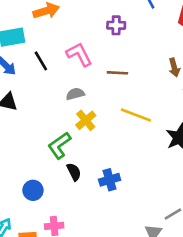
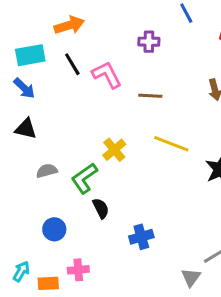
black line: (41, 61) -> (72, 64), moved
gray semicircle: (75, 94) -> (47, 171), moved
blue cross: (110, 180) -> (141, 237), moved

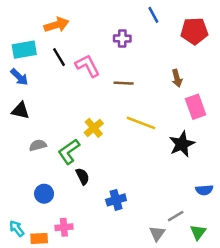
cyan arrow: (21, 271) -> (17, 228), turned -70

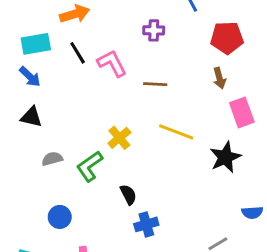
red pentagon: (194, 31) -> (227, 38), moved
black semicircle: (83, 176) -> (128, 195), moved

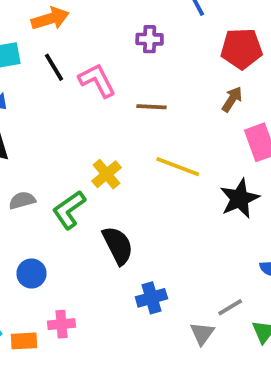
brown arrow: (219, 78) -> (232, 99), turned -132
black semicircle: (128, 195) -> (118, 245), size x1.5
blue cross: (146, 224) -> (151, 298), moved

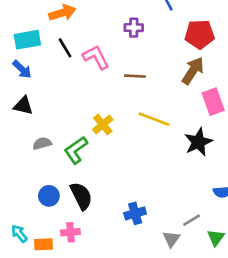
brown arrow: (232, 99) -> (193, 71), size x1.5
black semicircle: (118, 245) -> (81, 196), moved

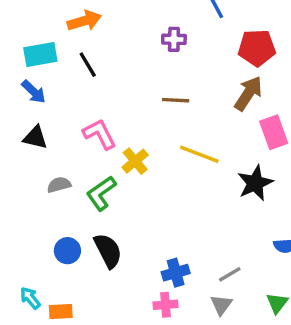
pink L-shape: (96, 57) -> (100, 134), moved
gray line: (192, 220) -> (230, 274), moved
pink cross: (70, 232) -> (166, 305), moved

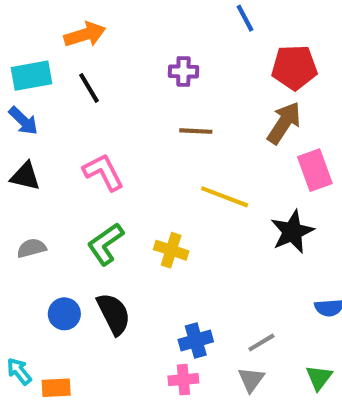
purple cross: (174, 39) -> (183, 72), moved
yellow cross: (135, 161) -> (171, 250), moved, turned -32
gray semicircle: (59, 185) -> (31, 248), moved

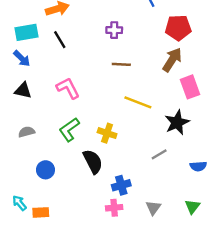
black semicircle: (114, 314) -> (93, 162), moved
gray line: (261, 343) -> (159, 154), moved

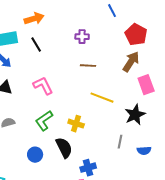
red pentagon: (178, 28) -> (136, 35), turned 30
gray line: (159, 154) -> (120, 142), turned -48
blue semicircle: (198, 166) -> (144, 151), moved
blue circle: (45, 170) -> (35, 155), moved

